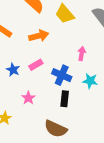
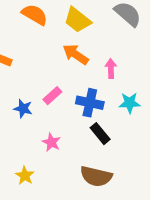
orange arrow: (39, 36) -> (76, 54), moved, turned -120
black rectangle: (65, 99) -> (100, 134), turned -35

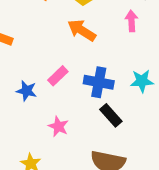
pink arrow: (111, 68) -> (131, 21), moved

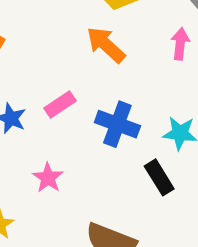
black rectangle: (111, 115) -> (159, 177), moved

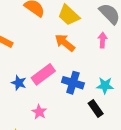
pink rectangle: (60, 105) -> (43, 74), size x1.5

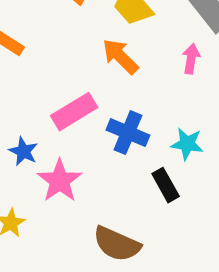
blue star: (19, 83) -> (23, 151), moved
pink star: (39, 112) -> (60, 181), size x1.5

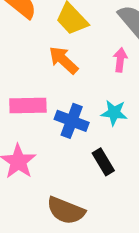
pink rectangle: (74, 112) -> (28, 106), turned 32
cyan star: (187, 144) -> (114, 113), moved

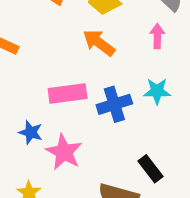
blue cross: (72, 121) -> (114, 104), turned -32
black rectangle: (103, 162) -> (150, 169), moved

